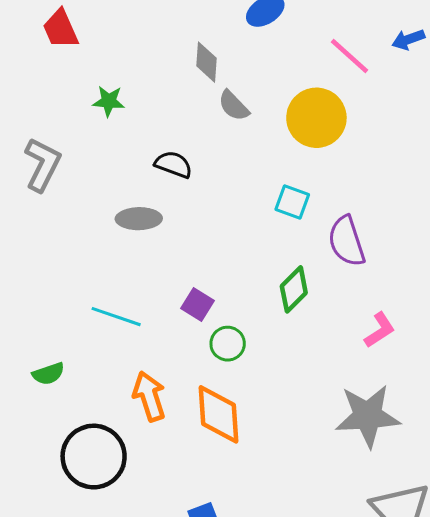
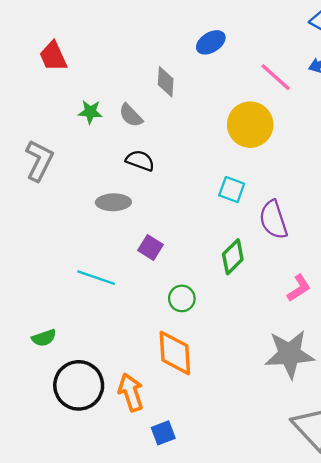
gray semicircle: (234, 106) -> (131, 115), moved
purple square: (197, 304) -> (151, 247), moved
green semicircle: (48, 374) -> (44, 338), moved
orange arrow: (149, 396) -> (131, 392), moved

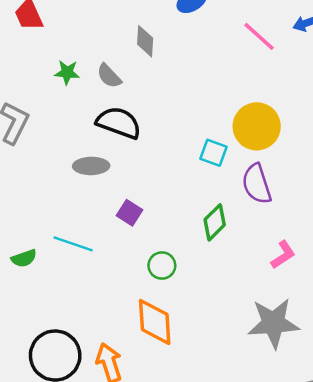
yellow circle: (250, 125) -> (257, 126), moved
black semicircle: (140, 161) -> (119, 123), size x1.5
green semicircle: (44, 338) -> (24, 258), moved

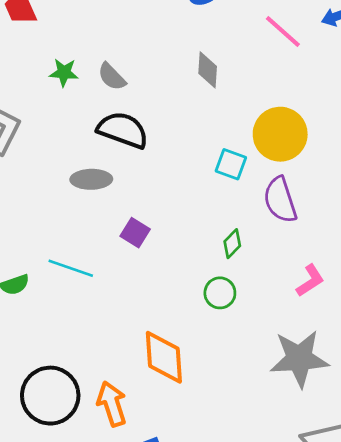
gray diamond: (145, 41) -> (208, 70), moved
green diamond: (215, 222) -> (232, 244), size x0.7
green circle: (162, 266) -> (220, 293), moved

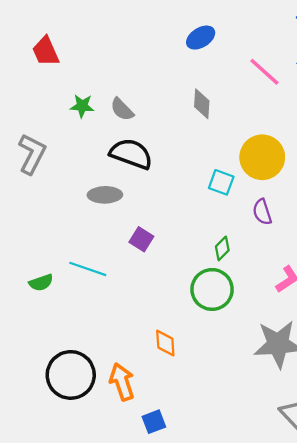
purple semicircle: (280, 200) -> (262, 212), size x0.7
green circle: (220, 293) -> (212, 289), size x1.6
orange diamond: (164, 357) -> (165, 343), size x0.6

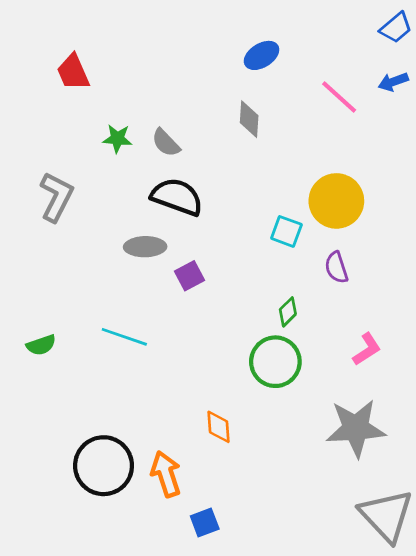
gray diamond: (202, 104) -> (249, 119), moved
purple square: (141, 239) -> (189, 276), moved, turned 30
green semicircle: (41, 283) -> (41, 345), moved

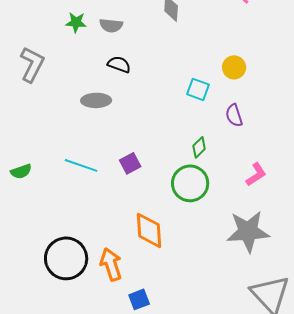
gray semicircle: (166, 143) -> (111, 25), turned -40
black semicircle: (177, 197) -> (119, 64), size x0.6
yellow circle: (336, 201) -> (234, 67), size x0.6
purple square: (189, 276) -> (130, 163), moved
orange diamond: (219, 427) -> (149, 230), size x1.5

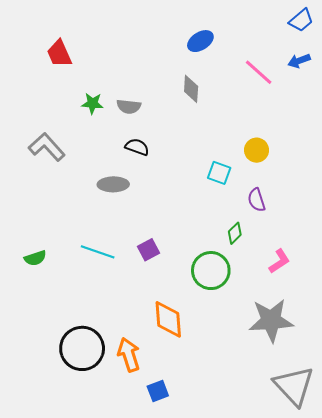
gray L-shape: (32, 64) -> (47, 147), turned -69
green diamond: (199, 147) -> (235, 233), moved

